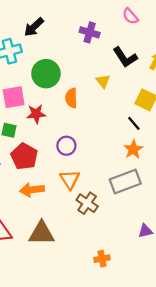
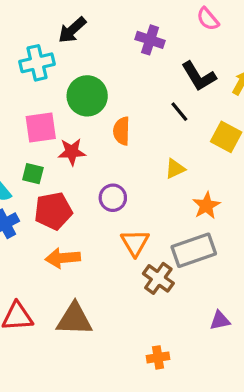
yellow triangle: (103, 81) -> (175, 169), moved, turned 42
black line: (134, 123) -> (179, 112), moved
red pentagon: (24, 156) -> (53, 211), turned 30
orange triangle: (70, 179) -> (135, 243), moved
brown cross: (87, 203) -> (158, 278), moved

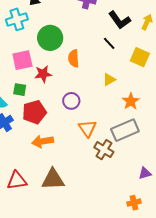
orange cross: (158, 357) -> (134, 203), moved

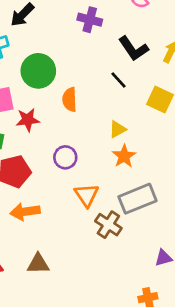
orange star: (131, 101) -> (124, 156), moved
brown triangle: (53, 179) -> (38, 264), size x0.7

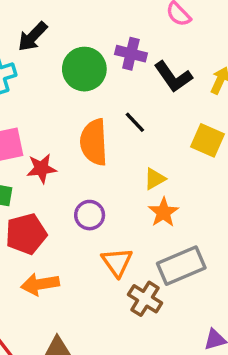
purple cross: (90, 20) -> (131, 54), moved
green circle: (38, 71) -> (84, 69), moved
black line: (119, 80) -> (135, 122), moved
orange semicircle: (70, 99) -> (94, 142), size x1.5

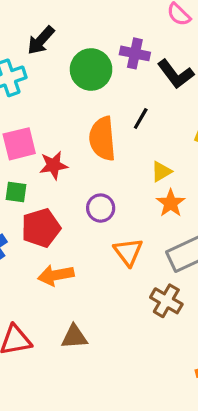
black line: (135, 122) -> (141, 118), turned 75
brown cross: (145, 299) -> (166, 301), moved

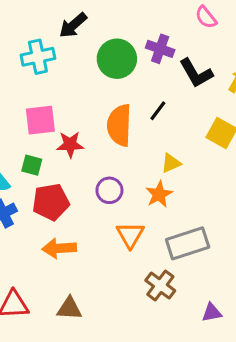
orange star: (171, 203) -> (159, 194), moved

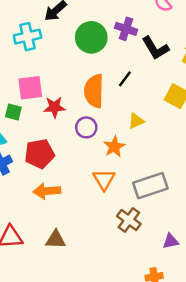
green square: (32, 165) -> (13, 112), moved
purple circle: (109, 190) -> (86, 127), moved
orange star: (159, 194) -> (114, 147), moved

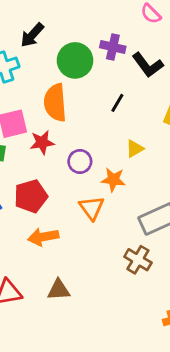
orange semicircle: (94, 91) -> (55, 103), moved
orange star: (114, 147) -> (113, 180), turned -30
orange triangle: (104, 179) -> (92, 208), moved

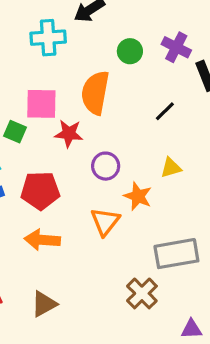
green circle: (75, 60) -> (130, 51), size x0.6
brown triangle: (59, 290) -> (44, 304), turned -40

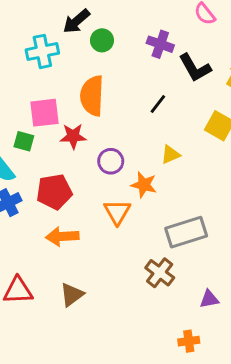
green circle: (130, 51) -> (102, 40), moved

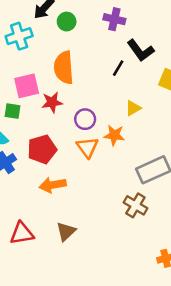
black L-shape: (195, 68) -> (141, 50), moved
orange triangle: (117, 212) -> (87, 147), moved

